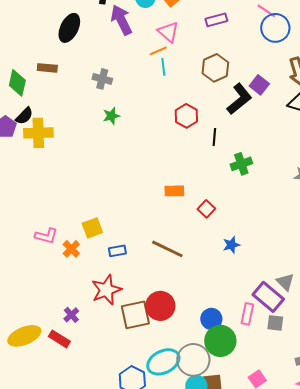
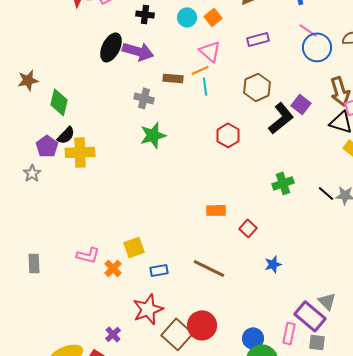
purple arrow: (121, 20) -> (138, 51), moved, turned 132
brown rectangle: (47, 68) -> (173, 78), moved
green star: (111, 116) -> (153, 135), size x1.5
black line: (214, 137) -> (326, 193), moved, turned -54
brown square: (135, 315) -> (177, 334), turned -36

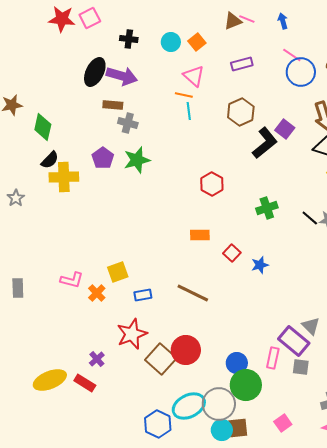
orange line: (200, 70) -> (184, 95), turned 36
brown rectangle: (173, 78) -> (113, 105), moved
red hexagon: (228, 135) -> (212, 184), moved
purple pentagon: (47, 146) -> (103, 158), moved
blue star: (273, 264) -> (260, 265), moved

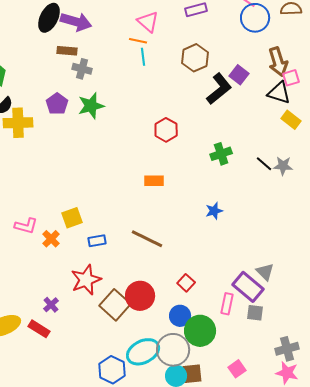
red square: (232, 253) -> (186, 283), moved
blue circle: (237, 363) -> (180, 316), moved

